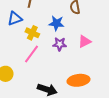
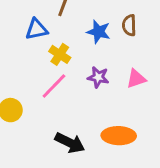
blue star: (57, 23) -> (99, 32), moved

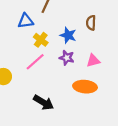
blue star: (99, 32) -> (68, 35), moved
orange ellipse: (119, 136) -> (85, 87), moved

